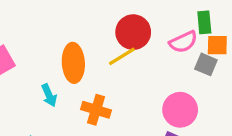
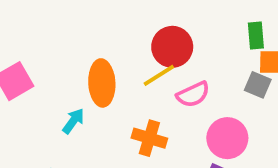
pink semicircle: (183, 42) -> (193, 94), moved
cyan arrow: (49, 95) -> (73, 121), turned -120
orange cross: (96, 110) -> (149, 138), moved

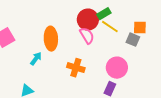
green rectangle: (256, 35) -> (104, 14), moved, turned 64
yellow line: (159, 75) -> (110, 27), moved, turned 66
pink semicircle: (193, 94) -> (87, 36), moved, turned -96

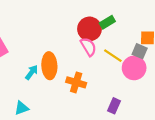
yellow line: (110, 27) -> (113, 56), moved
orange ellipse: (51, 39) -> (49, 66), moved
pink circle: (117, 68) -> (134, 68), moved

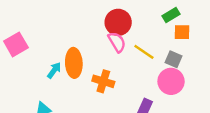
green rectangle: (107, 22) -> (171, 15), moved
gray square: (140, 51) -> (173, 59), moved
pink circle: (134, 68) -> (171, 81), moved

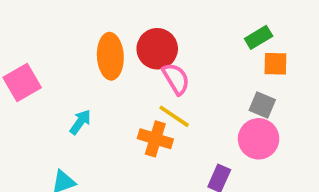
red circle: (118, 22) -> (157, 49), moved
yellow line: (144, 52) -> (174, 116), moved
orange ellipse: (74, 63) -> (110, 56), moved

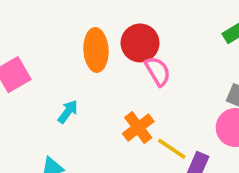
yellow line: (174, 116) -> (172, 149), moved
orange cross: (155, 139) -> (138, 128), turned 36

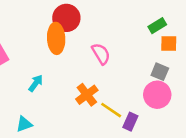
red circle: (140, 43) -> (66, 18), moved

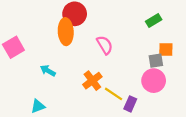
orange square: (169, 44) -> (166, 49), moved
gray square: (160, 72) -> (156, 61), turned -32
cyan arrow: (36, 83) -> (48, 71), turned -96

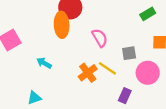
gray square: (156, 61) -> (129, 53), moved
yellow line: (114, 94) -> (107, 68), moved

